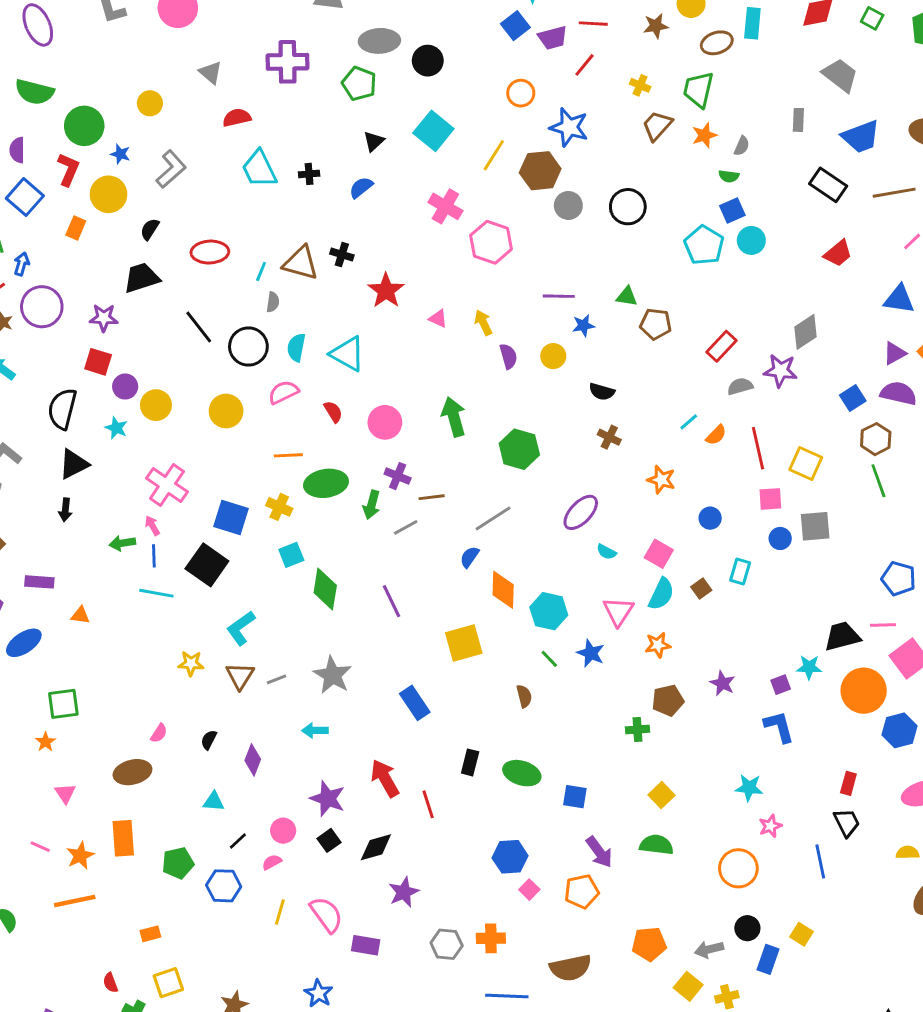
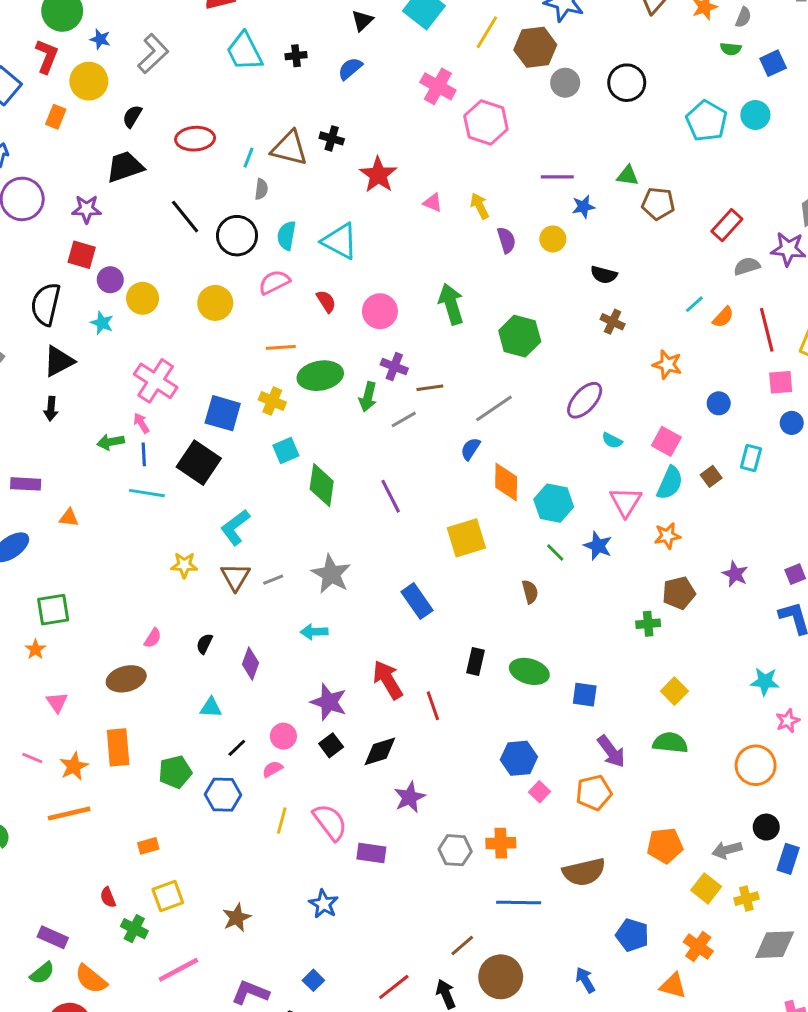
blue square: (732, 211) -> (773, 63), moved

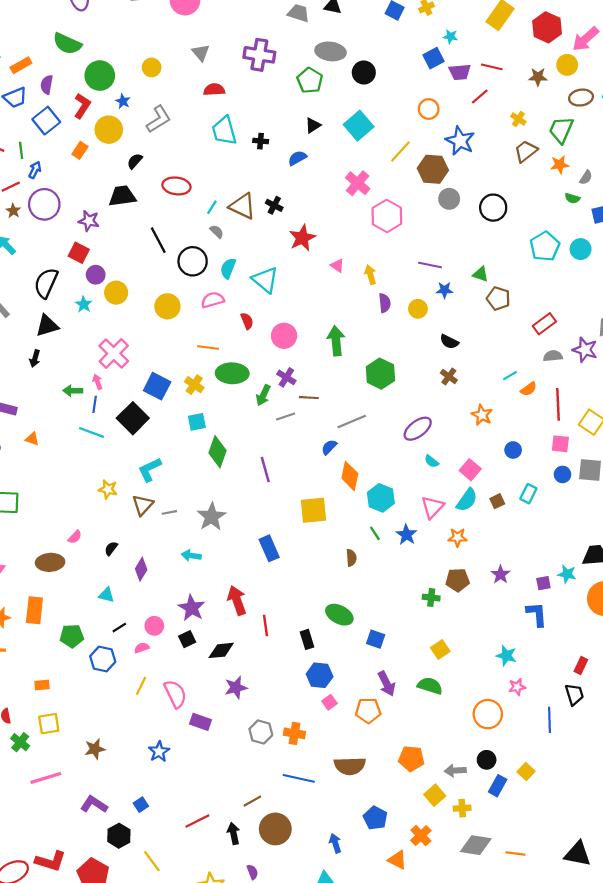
gray semicircle: (261, 189) -> (217, 231), turned -64
black rectangle: (476, 661) -> (307, 639), moved, turned -42

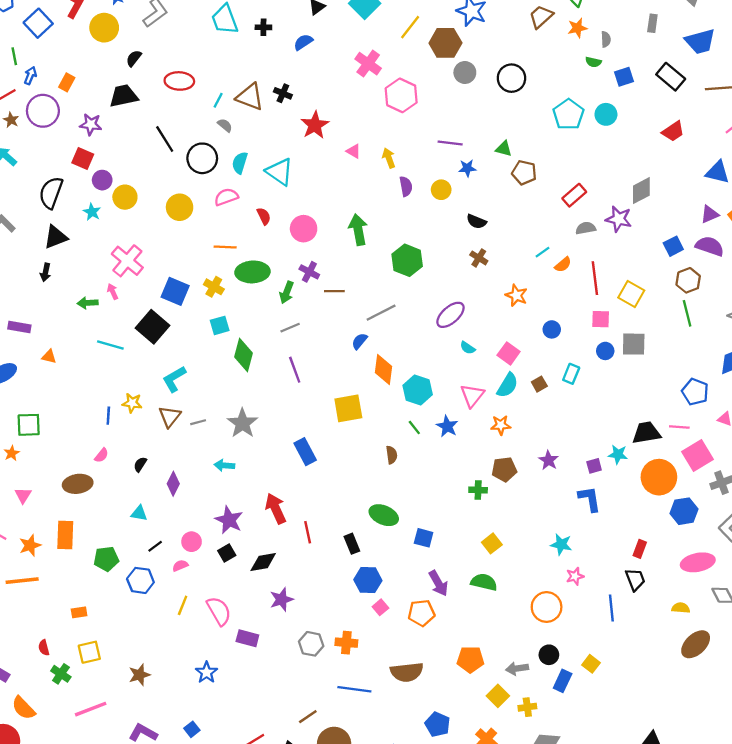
orange rectangle: (80, 150) -> (67, 82), moved
gray semicircle: (586, 178) -> (606, 39), turned -32
blue line: (95, 404) -> (108, 416), moved
gray line: (286, 417) -> (290, 328), moved

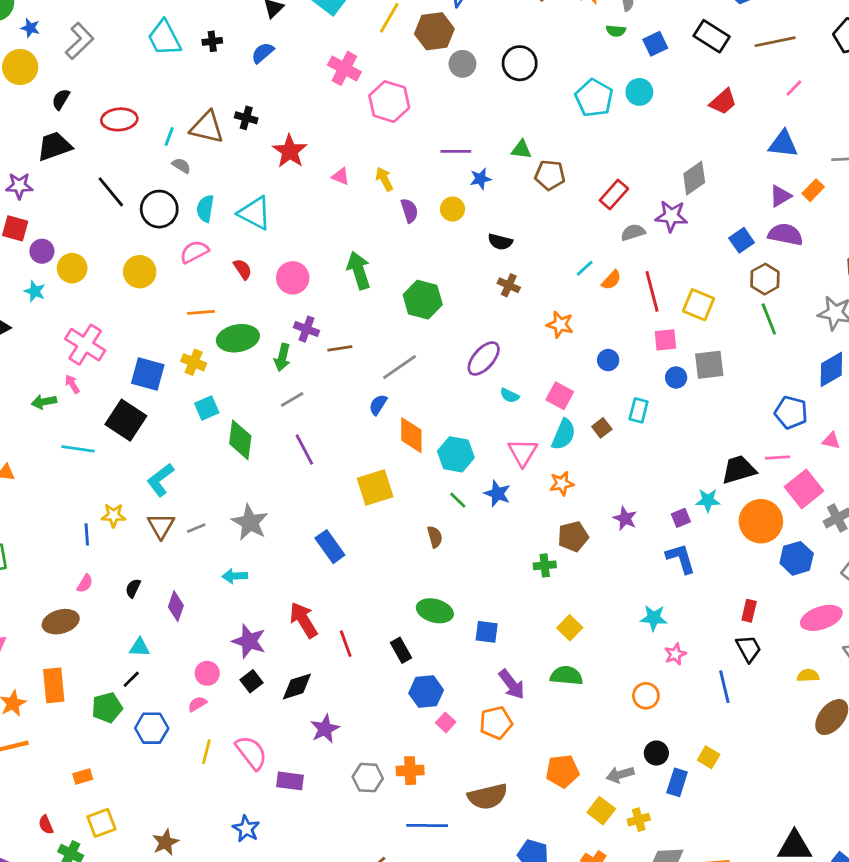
black line: (155, 546) -> (131, 679), moved
orange circle: (547, 607) -> (646, 696), size x0.7

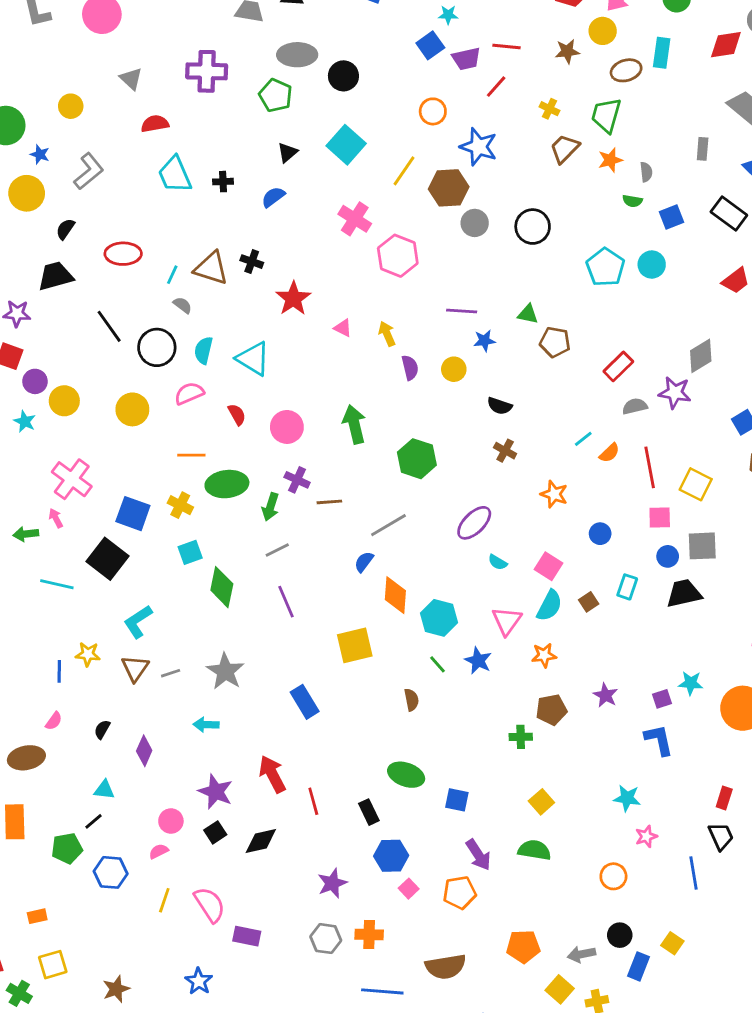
black trapezoid: (739, 470) -> (684, 593), moved
purple star: (325, 729) -> (332, 883), moved

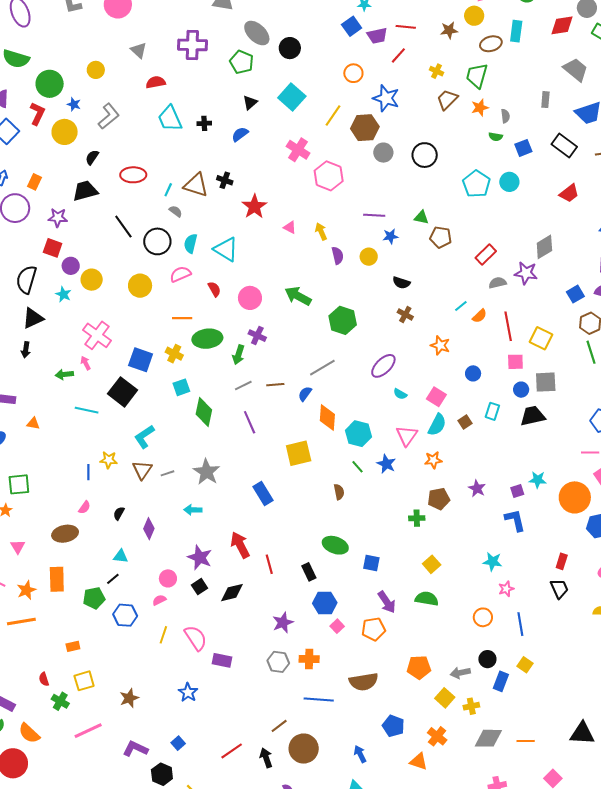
gray ellipse: (297, 55) -> (257, 33), turned 44
green arrow: (354, 424) -> (298, 296), turned -48
brown line: (329, 502) -> (275, 385), moved
blue line: (693, 873) -> (520, 624), moved

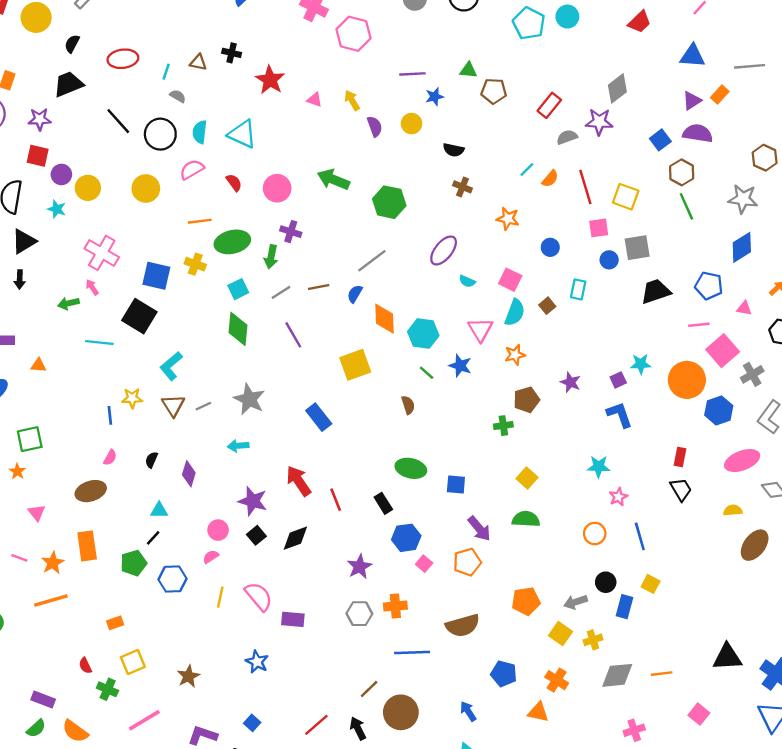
brown triangle: (196, 185) -> (198, 62), size x0.6
cyan square: (181, 387) -> (238, 289), moved
black trapezoid: (533, 416) -> (656, 291), moved

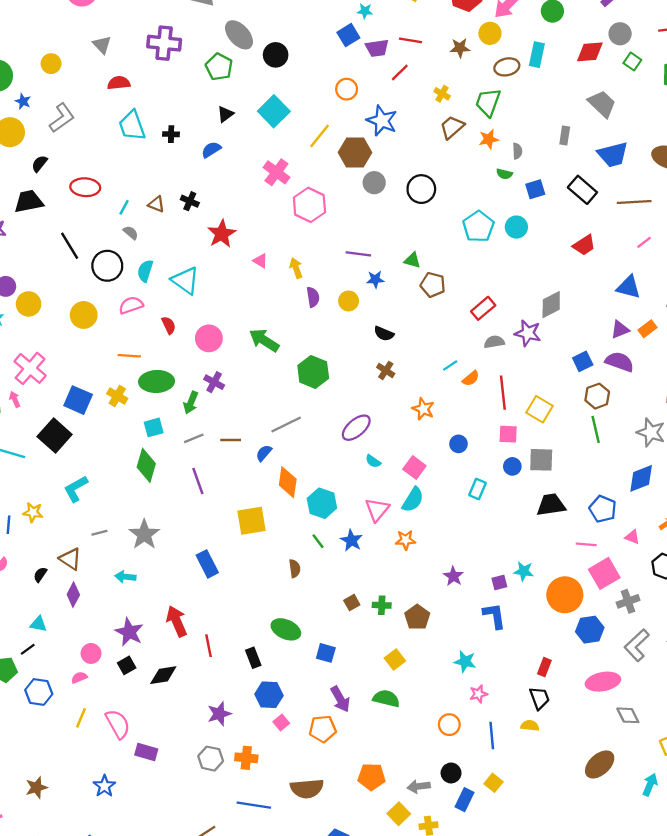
brown square: (547, 306) -> (352, 603), moved
brown pentagon: (527, 400) -> (417, 617), moved, turned -30
brown triangle: (173, 405) -> (70, 559), moved, turned -35
yellow semicircle: (733, 510) -> (530, 726), moved

